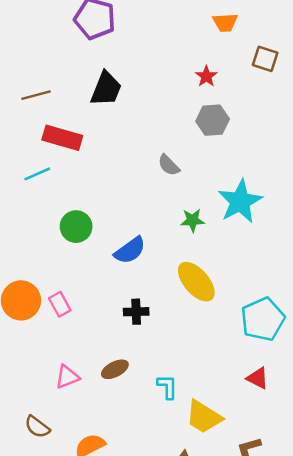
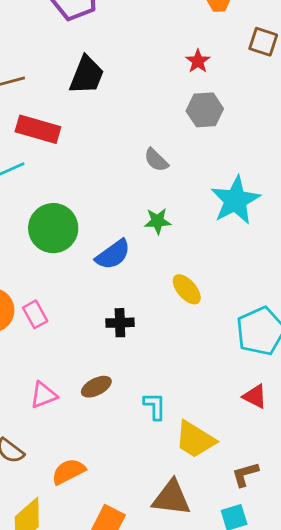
green star: (193, 220) -> (158, 221), moved
green circle: (76, 227) -> (53, 228), size x1.4
yellow ellipse: (196, 282) -> (187, 289), size x0.7

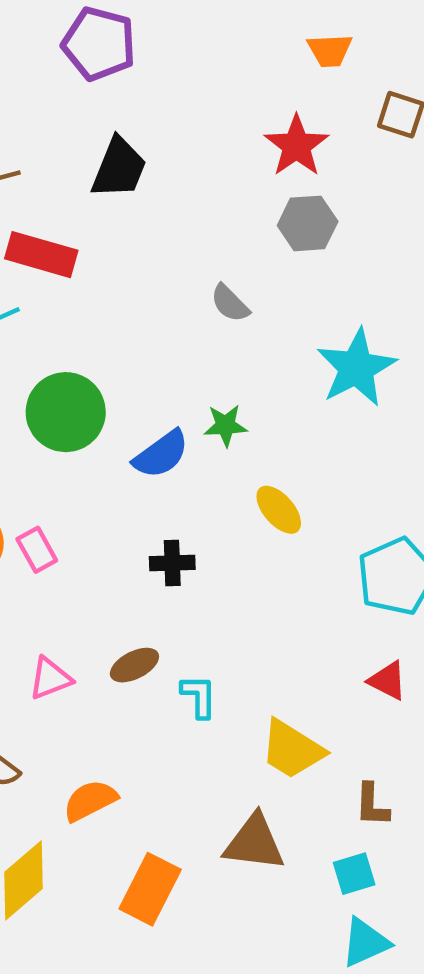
red star: (198, 61) -> (296, 146), size x1.6
green star: (158, 221) -> (225, 425), moved
cyan L-shape: (155, 406) -> (199, 696), moved
brown L-shape: (245, 474) -> (372, 805), turned -72

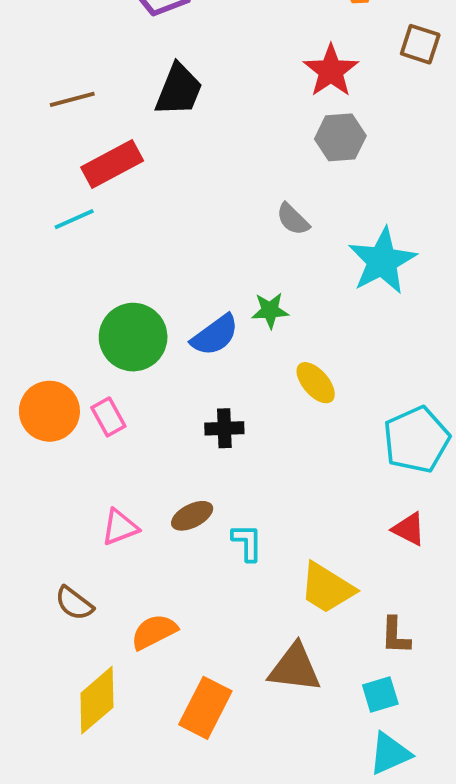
red rectangle: (41, 255) -> (112, 164), turned -44
gray semicircle: (230, 303) -> (293, 219), moved
green circle: (66, 412) -> (133, 337), moved

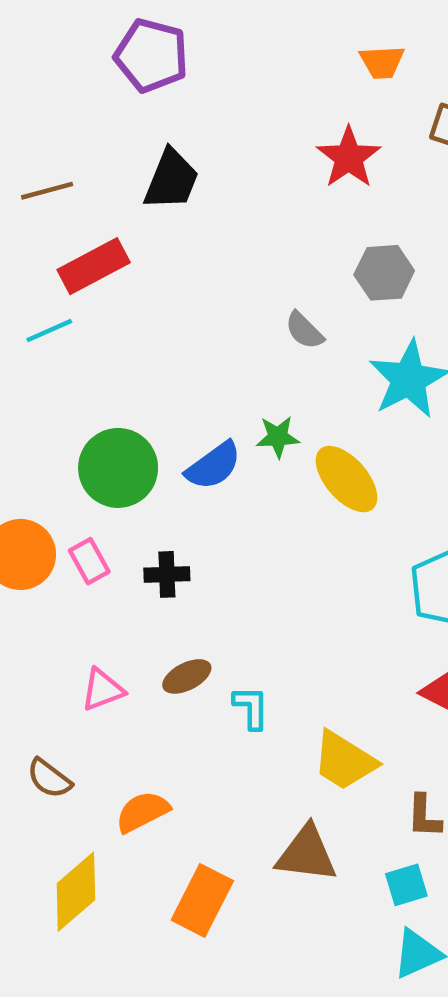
gray hexagon: (340, 137) -> (384, 273), moved
yellow ellipse: (316, 383) -> (347, 479), moved, size x1.4
black cross: (224, 428) -> (167, 574), moved

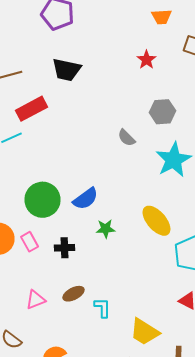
red star: (349, 157) -> (146, 60), size x0.7
black trapezoid: (171, 180) -> (66, 70), turned 80
green star: (278, 437) -> (106, 229), moved
yellow ellipse: (347, 479) -> (156, 221), moved

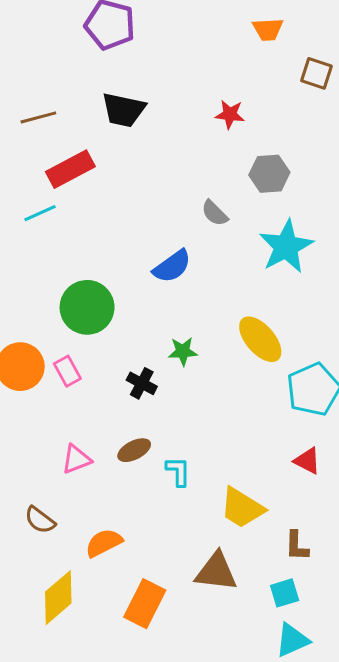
red star: (146, 60) -> (230, 114), moved, turned -30
blue semicircle: (86, 199) -> (172, 266), moved
black cross: (64, 248) -> (142, 383), moved, turned 30

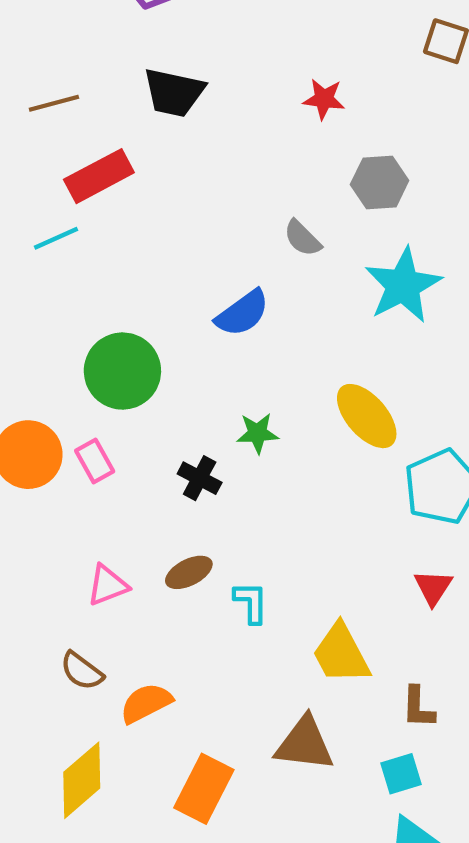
red triangle: (307, 461) -> (433, 587), turned 36
yellow trapezoid: (242, 508) -> (341, 654), turned 30
brown semicircle: (40, 520) -> (82, 671), moved

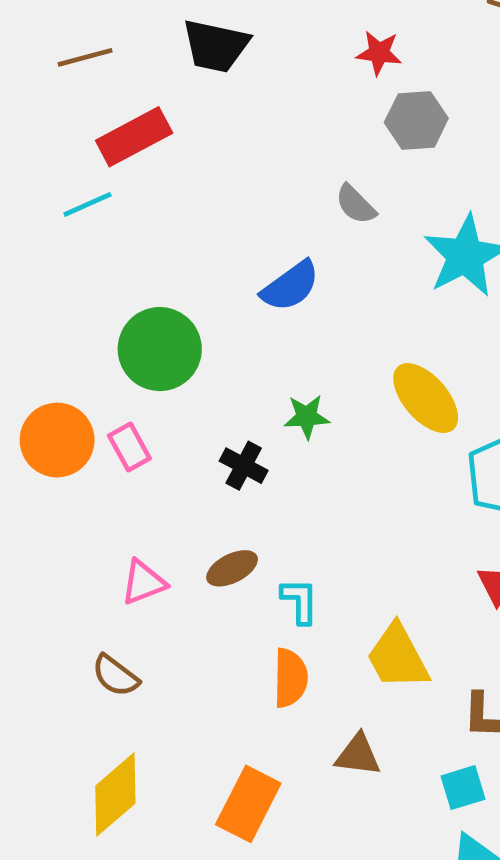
gray hexagon: (380, 183) -> (416, 120), moved
orange semicircle: (146, 703) -> (290, 678), moved, turned 118
brown triangle: (305, 744) -> (358, 755), size x0.7

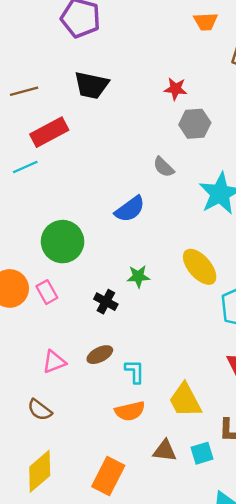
orange semicircle: (290, 678) -> (130, 411), turned 76
cyan square: (463, 788) -> (202, 453), moved

